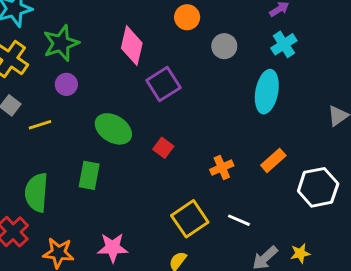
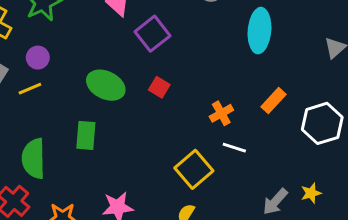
purple circle: (66, 84) -> (38, 58), moved
red square: (163, 148) -> (159, 87), moved
white line: (239, 220) -> (234, 148), moved

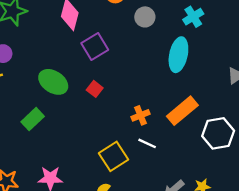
orange rectangle: (273, 101) -> (182, 111), size x1.5
green rectangle: (86, 135) -> (33, 119), turned 35

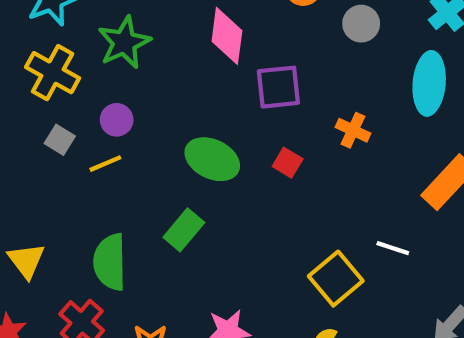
purple square: (95, 46) -> (278, 87), turned 32
orange cross: (140, 115) -> (353, 130), moved, turned -36

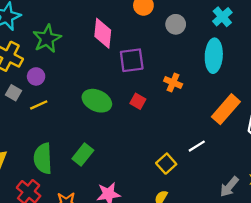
purple circle: (117, 120) -> (36, 76), moved
green rectangle: (184, 230) -> (83, 155), moved
white line: (393, 248) -> (197, 146), turned -48
yellow square: (336, 279) -> (166, 164), size x0.7

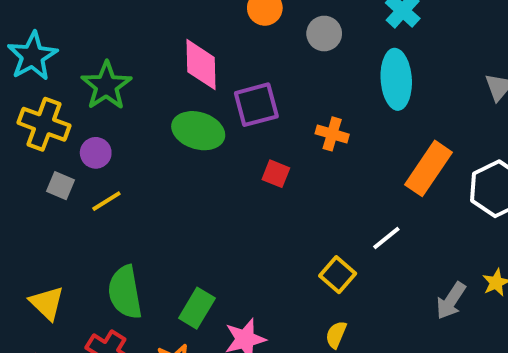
green ellipse: (97, 101) -> (198, 131), moved
green rectangle: (83, 155) -> (197, 308), moved

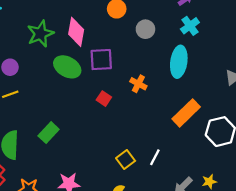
green star: (106, 86) -> (40, 34), moved
white line: (386, 238) -> (155, 157), moved, turned -35
green rectangle: (197, 308) -> (49, 133), moved

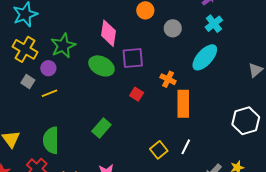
green star: (40, 34) -> (63, 46), moved
cyan ellipse: (179, 62) -> (205, 57), turned 36
orange rectangle: (186, 113) -> (183, 104), moved, turned -44
green rectangle: (49, 133) -> (101, 128), moved

